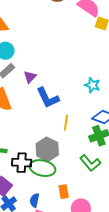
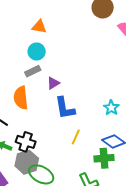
gray hexagon: (47, 149) -> (27, 162), moved
black cross: (22, 163) -> (26, 142), moved

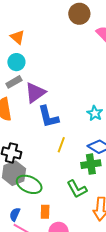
orange triangle: (39, 27) -> (17, 37), turned 35
purple triangle: (53, 83) -> (35, 93), size x1.6

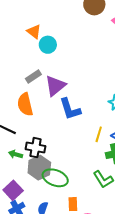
cyan circle: (16, 62) -> (48, 45), moved
yellow line: (61, 145) -> (99, 134), moved

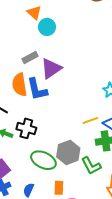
blue L-shape: (70, 109) -> (37, 89), moved
yellow line: (99, 134) -> (90, 120), turned 49
gray hexagon: (39, 168) -> (68, 152), moved

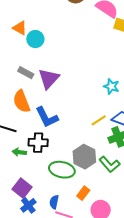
gray rectangle: (30, 57) -> (26, 73), turned 70
blue L-shape: (37, 89) -> (47, 117), moved
orange rectangle: (59, 188) -> (83, 193), turned 48

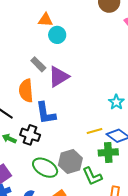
orange triangle: (20, 28) -> (45, 20), turned -42

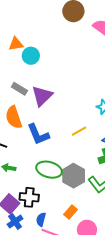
yellow line: (94, 131) -> (79, 131), moved
black cross: (30, 135) -> (29, 197), moved
green ellipse: (45, 168) -> (49, 170), moved

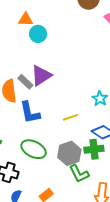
gray rectangle: (19, 89) -> (25, 82), moved
gray hexagon: (74, 176) -> (69, 153), moved

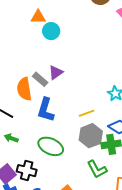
purple triangle: (41, 76) -> (56, 73), size x0.7
blue L-shape: (30, 113) -> (46, 110), turned 30
gray hexagon: (69, 153) -> (91, 136), moved

